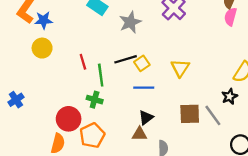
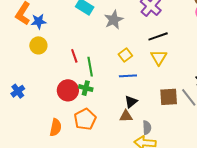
black line: (126, 59) -> (158, 36), moved
red circle: (69, 119) -> (68, 90), moved

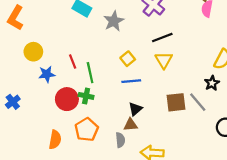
blue star: (39, 21) -> (47, 74), moved
gray semicircle: (147, 128) -> (120, 140), moved

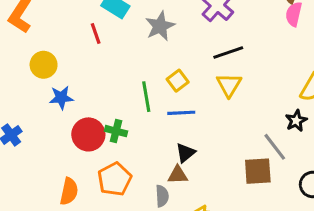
red line: (73, 62) -> (96, 33), moved
green line: (90, 73) -> (146, 97), moved
brown square: (176, 102) -> (258, 171), moved

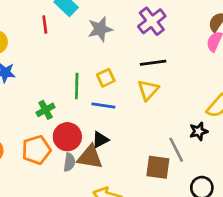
green cross: (116, 131) -> (46, 110), turned 36
red circle: (88, 134) -> (67, 137), moved
brown triangle: (178, 175) -> (90, 157), size x1.5
gray semicircle: (162, 196) -> (69, 162), moved

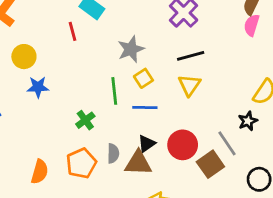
gray star: (100, 29) -> (131, 49), moved
red circle: (67, 137) -> (183, 145), moved
gray semicircle: (69, 162) -> (113, 153), moved
brown square: (158, 167) -> (210, 164), turned -35

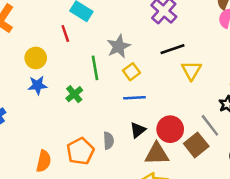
yellow circle: (24, 57) -> (36, 58), moved
yellow triangle: (189, 85) -> (191, 70), moved
green line: (114, 91) -> (95, 68), moved
green cross: (85, 120) -> (74, 94), moved
brown triangle: (138, 163) -> (157, 154), moved

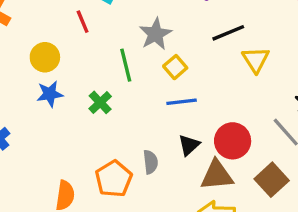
brown square: (196, 145) -> (272, 180), moved

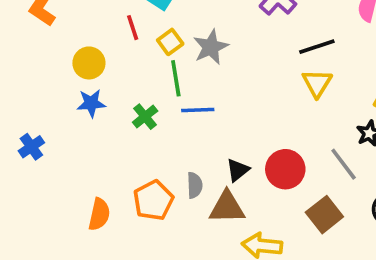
black line: (228, 33) -> (317, 47), moved
yellow square: (175, 67) -> (170, 42), moved
blue line: (182, 102) -> (198, 110), moved
brown triangle: (217, 175) -> (227, 207), moved

